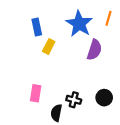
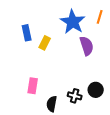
blue rectangle: (37, 27) -> (27, 33), moved
purple semicircle: (94, 50) -> (87, 46), turned -36
black cross: (74, 100) -> (75, 96), moved

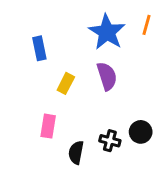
yellow rectangle: (45, 43) -> (66, 83), moved
purple semicircle: (87, 46) -> (107, 76), moved

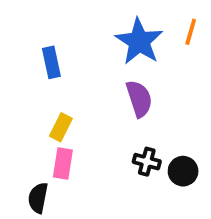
yellow rectangle: (66, 83) -> (61, 127), moved
black cross: (110, 141) -> (147, 162), moved
black semicircle: (76, 152) -> (38, 198), moved

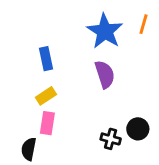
blue rectangle: (51, 62) -> (46, 59), moved
yellow rectangle: (61, 127) -> (46, 96), turned 30
black cross: (147, 162) -> (111, 139), moved

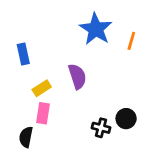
orange line: (144, 24) -> (131, 41), moved
blue rectangle: (46, 59) -> (23, 54), moved
purple semicircle: (105, 74) -> (77, 76), moved

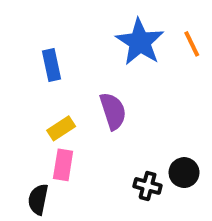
orange line: (131, 41) -> (192, 44), moved, turned -42
blue rectangle: (23, 54) -> (52, 65), moved

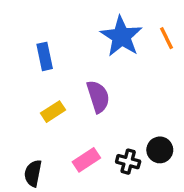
pink rectangle: (63, 165) -> (86, 160), moved, turned 48

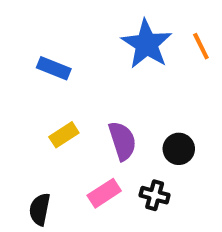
blue rectangle: (45, 56) -> (54, 68), turned -56
purple semicircle: (98, 97) -> (122, 141), moved
black circle: (160, 150) -> (179, 149), moved

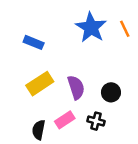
yellow rectangle: (64, 135) -> (40, 84), size x1.5
black semicircle: (40, 209) -> (39, 130), moved

